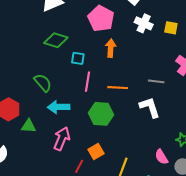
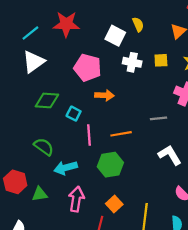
orange arrow: (111, 48) -> (104, 95), turned 102
cyan square: (78, 58) -> (74, 114), turned 32
white L-shape: (150, 107) -> (170, 155), moved

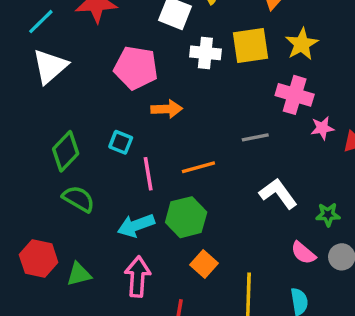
yellow square: (161, 60) -> (251, 46), size x1.6
green diamond: (47, 100) -> (66, 151), moved, turned -45
cyan arrow: (66, 168) -> (136, 225), moved
orange square: (114, 204) -> (204, 264), moved

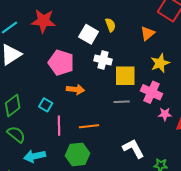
yellow square: (251, 46) -> (125, 76), moved
gray line: (255, 137) -> (122, 102), moved
cyan arrow: (136, 225) -> (34, 156), moved

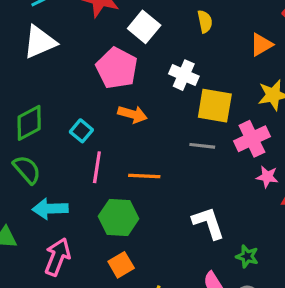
white square: (89, 34) -> (144, 27), moved
pink cross: (152, 92) -> (252, 139), turned 30

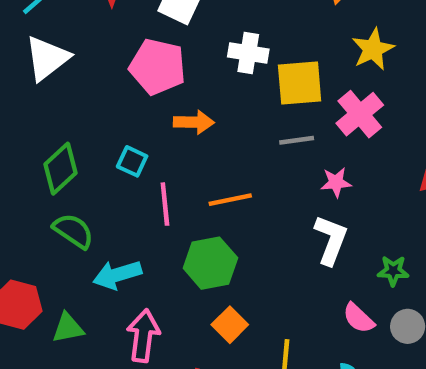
pink star: (267, 177) -> (336, 182), moved
white L-shape: (208, 223) -> (331, 240), turned 54

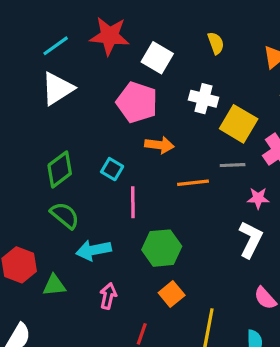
yellow square: (300, 83) -> (239, 124), turned 30
orange line: (230, 200) -> (193, 183), moved
pink arrow: (143, 336) -> (108, 296), size x0.7

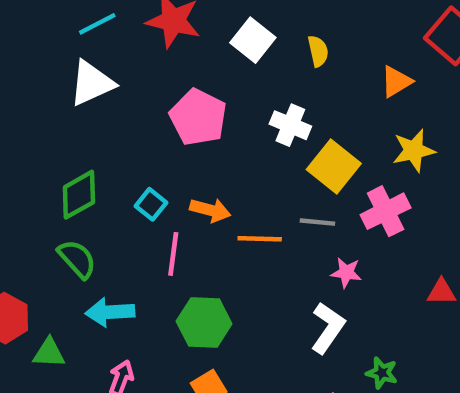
white square: (157, 58) -> (253, 40), moved
orange arrow: (159, 145) -> (210, 210), moved

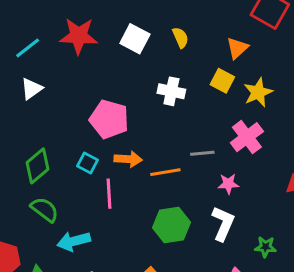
white triangle: (92, 83) -> (31, 89), size x0.7
pink pentagon: (198, 117) -> (109, 119), moved
yellow square: (334, 166) -> (222, 81), moved, size x0.7
green hexagon: (204, 322) -> (171, 225), moved

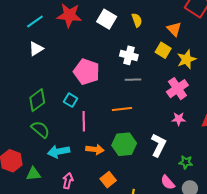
orange triangle: (237, 48) -> (174, 29), turned -35
gray line: (202, 153) -> (133, 80), moved
orange arrow: (128, 159) -> (95, 149), moved
pink star: (228, 184) -> (179, 119), moved

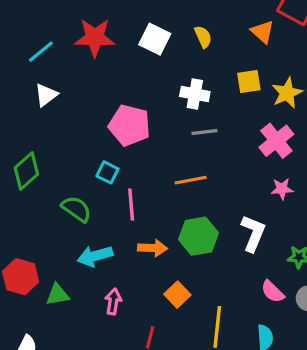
orange triangle: (174, 29) -> (263, 32), moved
yellow square: (163, 50) -> (249, 82), turned -35
green diamond: (37, 100) -> (26, 171), moved
green semicircle: (40, 129) -> (76, 209), moved

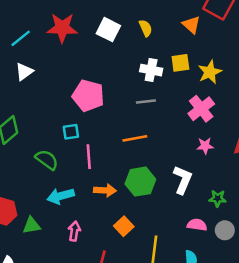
white cross: (195, 94) -> (151, 70), moved
cyan square: (107, 172) -> (71, 132), turned -35
pink semicircle: (273, 292) -> (197, 225), turned 144

